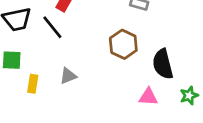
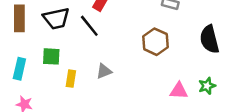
black semicircle: (163, 64) -> (209, 39), moved
green star: (189, 96) -> (207, 86), moved

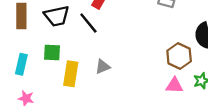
brown hexagon: (155, 42) -> (179, 56), moved
yellow rectangle: (71, 79) -> (71, 74), size x1.5

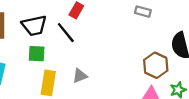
green square: (52, 52) -> (37, 54), moved

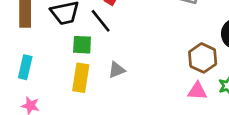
green square: (37, 54) -> (82, 45), moved

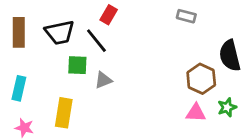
gray triangle: (117, 70) -> (103, 80), moved
yellow rectangle: (81, 78) -> (64, 113), moved

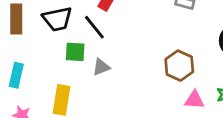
brown hexagon: (201, 79) -> (179, 66), moved

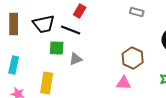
black line: (94, 27) -> (71, 30), turned -30
pink triangle: (194, 100) -> (124, 83), moved

